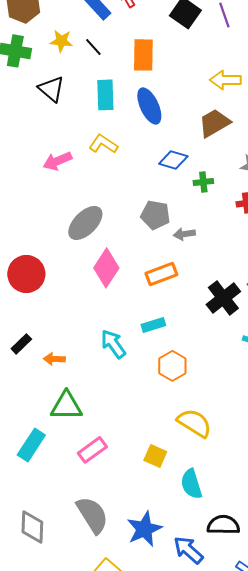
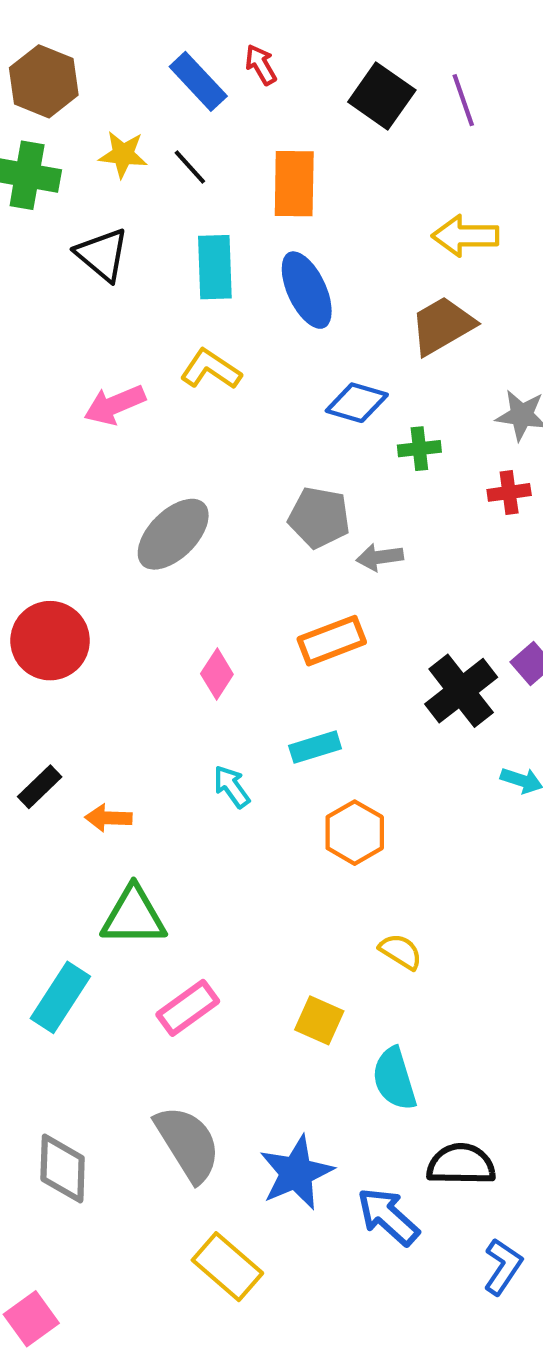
pink diamond: (106, 268) -> (217, 674), moved, size x0.6
cyan arrow: (113, 344) -> (232, 787), size x0.7
yellow semicircle: (194, 423) -> (401, 952), size x0.6

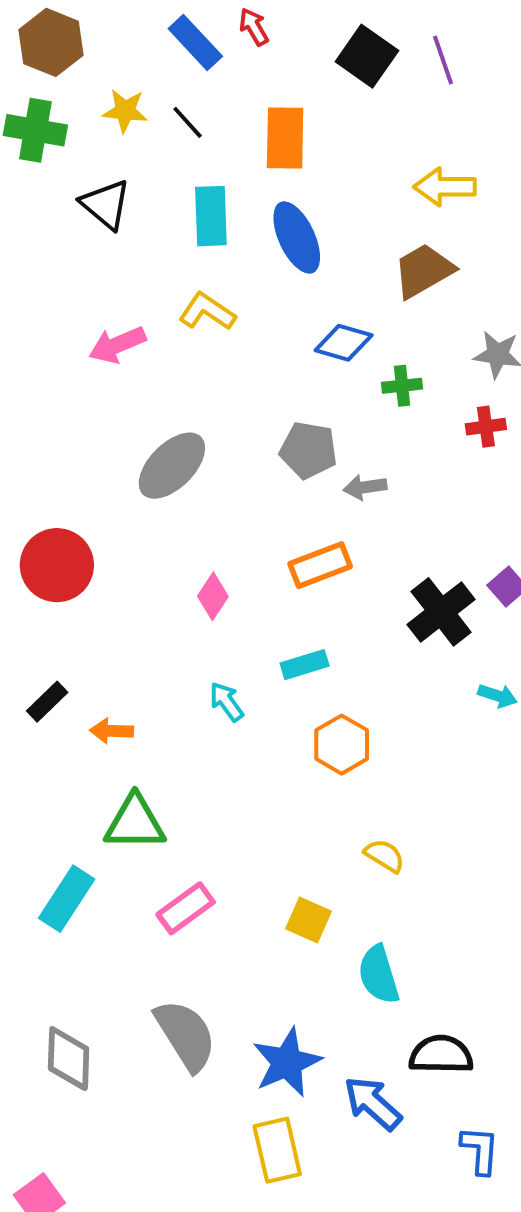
yellow rectangle: (227, 1267) -> (277, 1150), moved, turned 36
blue L-shape: (503, 1267) -> (480, 1150), turned -30

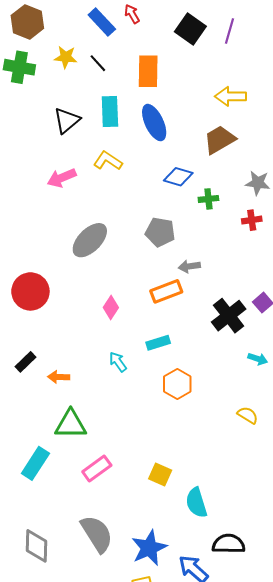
purple line: (443, 60) -> (230, 31), turned 35
black triangle: (106, 204) -> (67, 121), moved, turned 40
gray arrow: (365, 487) -> (189, 266), moved
yellow semicircle: (384, 856) -> (248, 415), moved

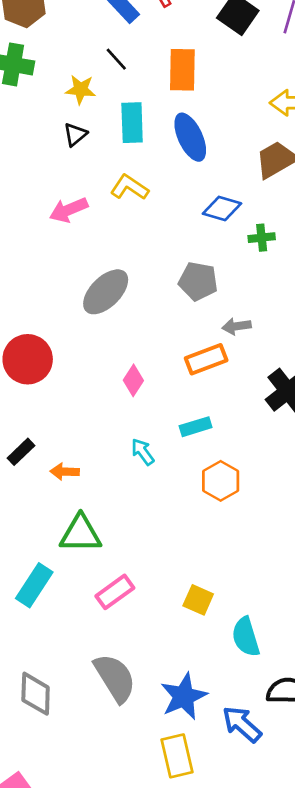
yellow star: (66, 57) -> (81, 90), moved
black triangle: (67, 121) -> (75, 134), size x0.7

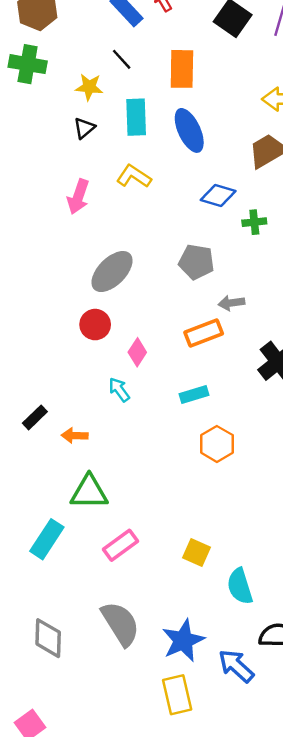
pink arrow: (69, 210) -> (78, 197), turned -48
red circle: (28, 359) -> (95, 325), moved, size x0.7
cyan arrow: (143, 452) -> (119, 390), moved

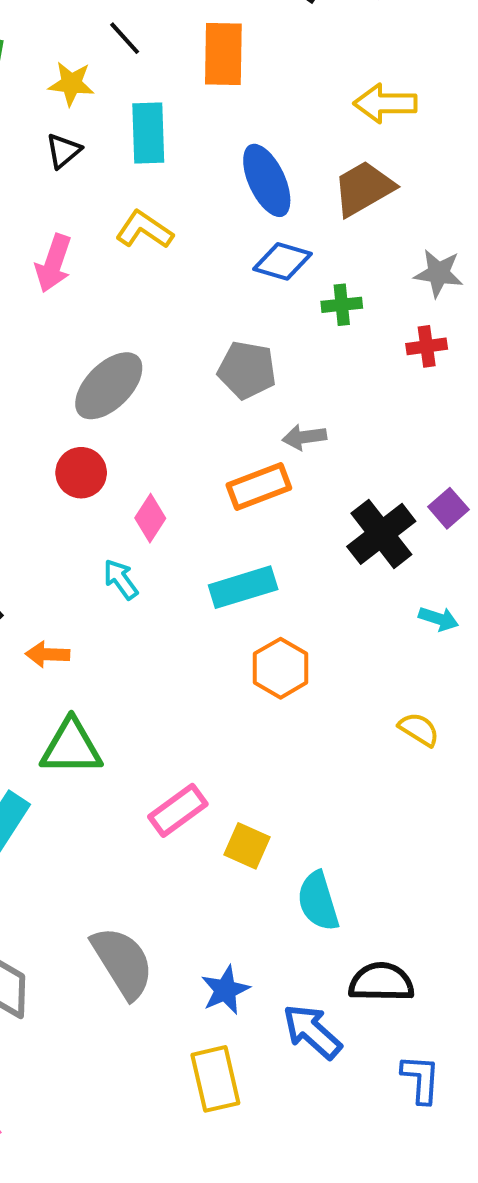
blue ellipse: (189, 130) -> (267, 180), moved
cyan rectangle: (194, 395) -> (243, 587), size x1.4
pink rectangle: (120, 545) -> (178, 810), moved
blue star: (183, 641) -> (225, 990), size x0.7

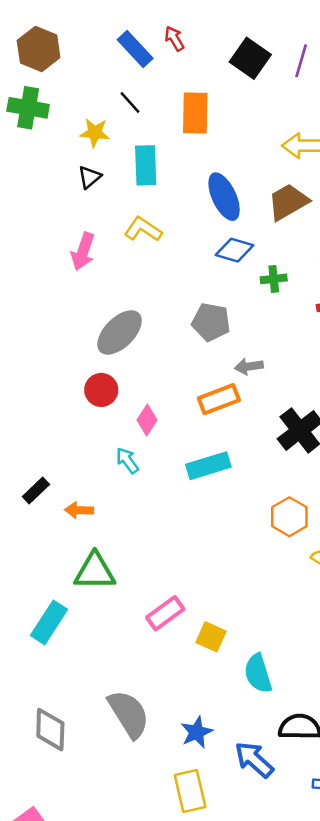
orange hexagon: (281, 668) -> (289, 517), moved

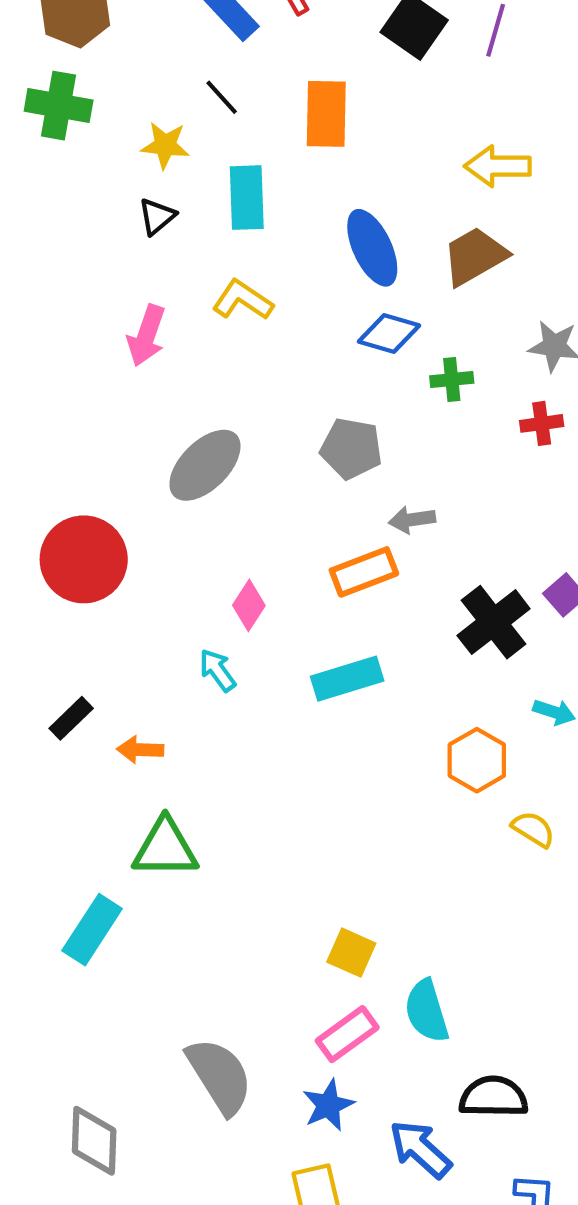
red circle: (101, 390) -> (84, 559), moved, size x1.6
pink rectangle: (165, 613) -> (347, 1034), moved
gray diamond: (50, 730) -> (94, 1141), moved

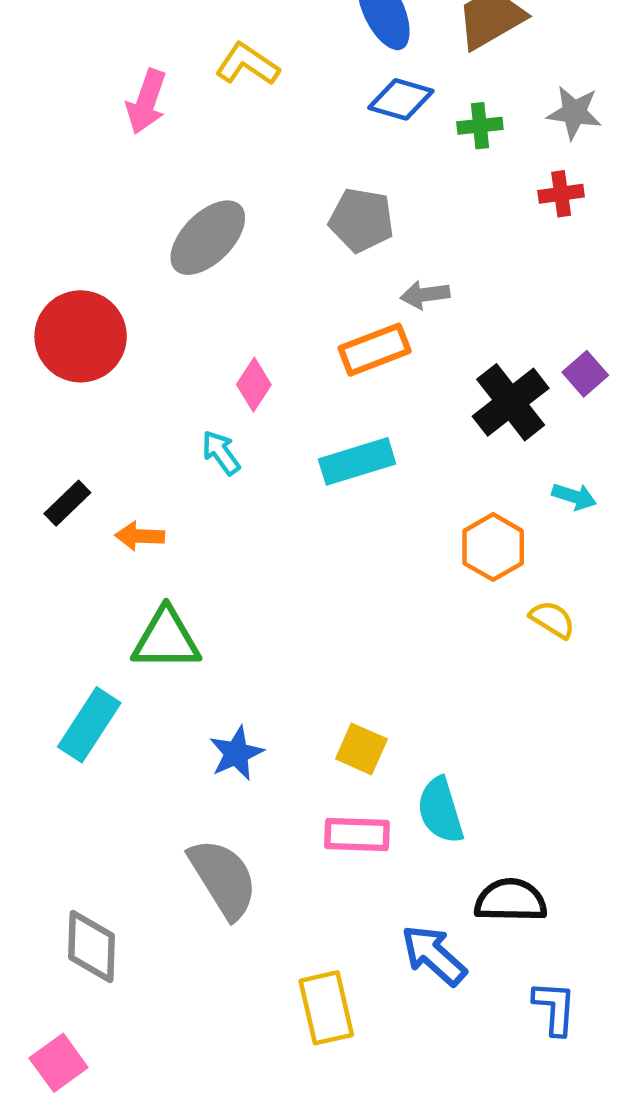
green cross: (452, 380) -> (480, 126), moved
pink rectangle: (347, 1034) -> (357, 835), turned 38
blue star: (328, 1105) -> (236, 753), moved

